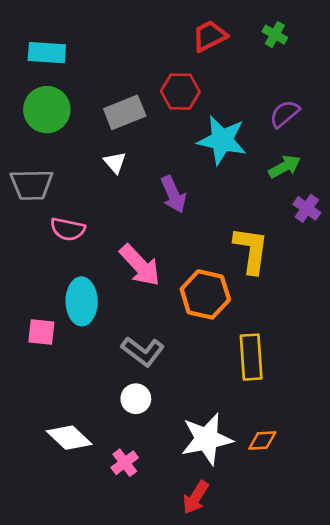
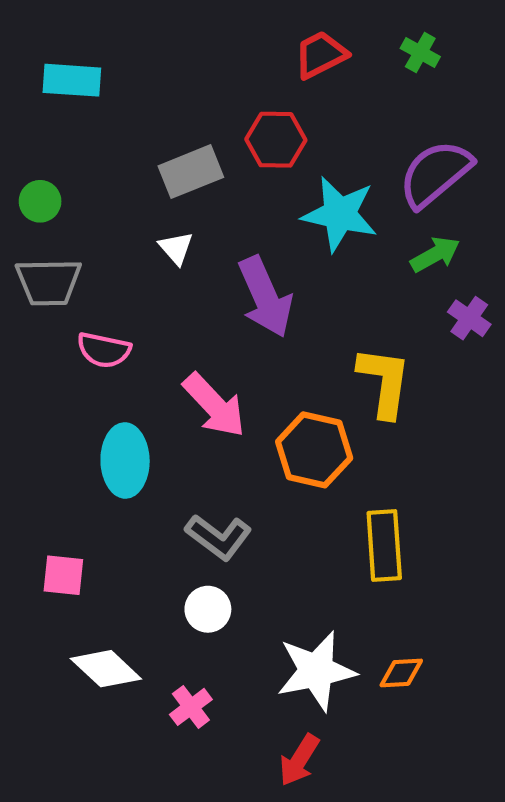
green circle: (47, 110) -> (40, 201), moved, size x0.6
purple semicircle: (285, 114) -> (435, 174), size x1.6
purple arrow: (173, 194) -> (265, 297), size x1.4
pink square: (41, 332) -> (63, 575), moved

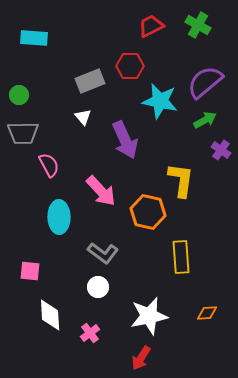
green cross: (420, 53) -> (198, 25), size x1.4
pink semicircle: (104, 350) -> (49, 165), turned -130
white diamond: (106, 669) -> (50, 315), turned 44
orange diamond: (401, 673) -> (207, 313), moved

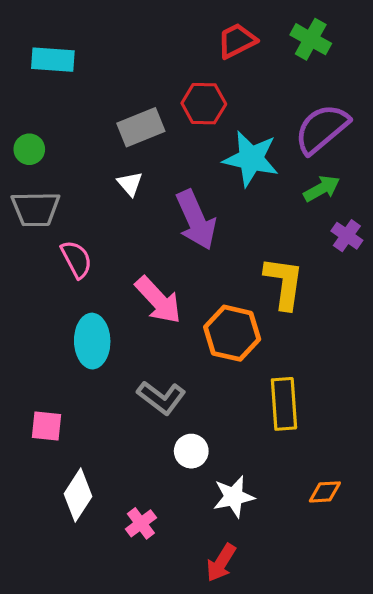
white circle: (98, 287) -> (191, 451), moved
white diamond: (50, 315) -> (78, 495), turned 36
white star: (149, 316) -> (234, 497), size x0.7

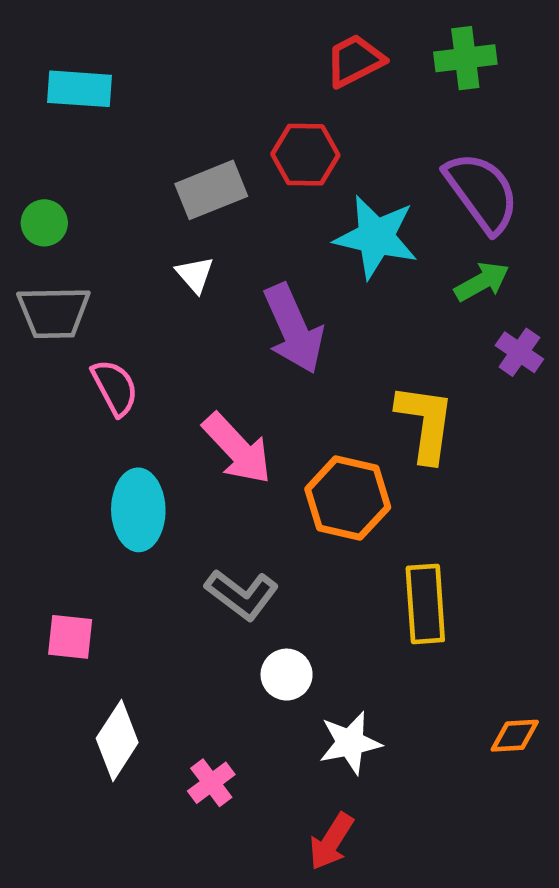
green cross: (311, 39) -> (465, 58), turned -36
purple semicircle: (322, 129) -> (482, 192), turned 94
orange diamond: (325, 492) -> (515, 736), moved

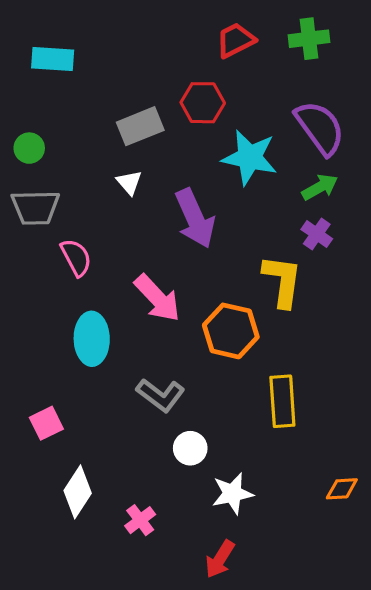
purple cross: (519, 352) -> (317, 234), moved
pink square: (70, 637) -> (46, 423), turned -32

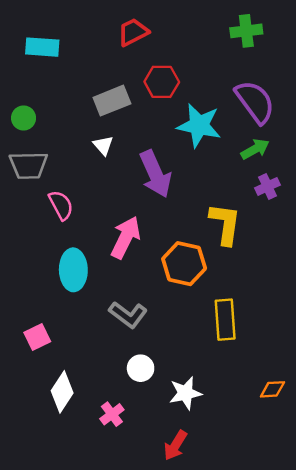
red trapezoid: (236, 40) -> (133, 32), moved
purple cross: (317, 234) -> (267, 186), moved, turned 30
pink arrow: (157, 298) -> (126, 237), turned -111
white circle: (190, 448) -> (141, 368), moved

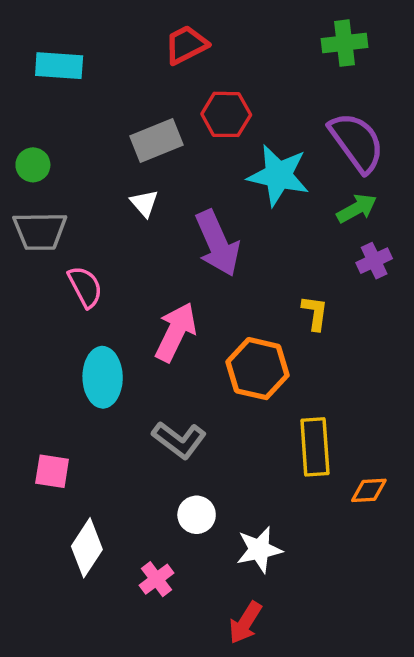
yellow L-shape: (225, 224) -> (315, 313), size x0.6
pink square: (37, 337) -> (52, 471), turned 35
orange diamond: (272, 389) -> (369, 490), moved

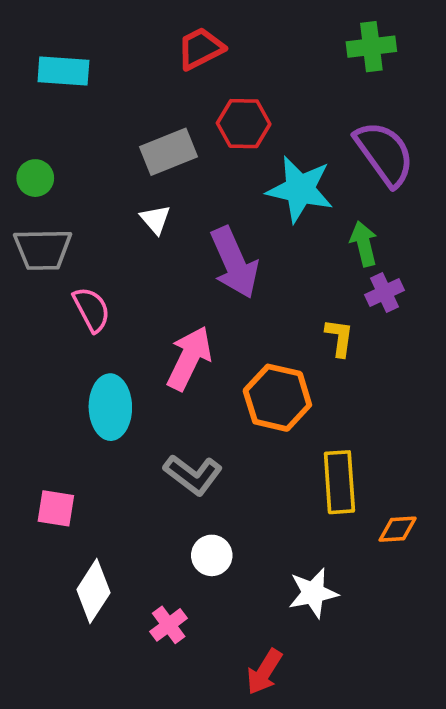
green arrow: (357, 208) -> (364, 244), moved, turned -75
purple cross: (374, 261) -> (384, 293), moved
white star: (259, 550) -> (313, 593), moved

